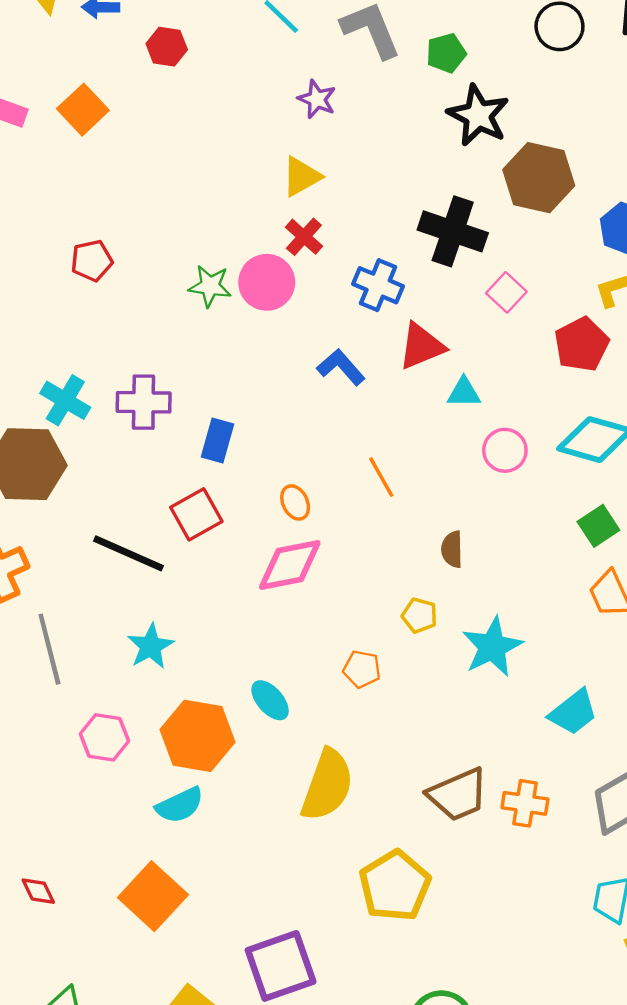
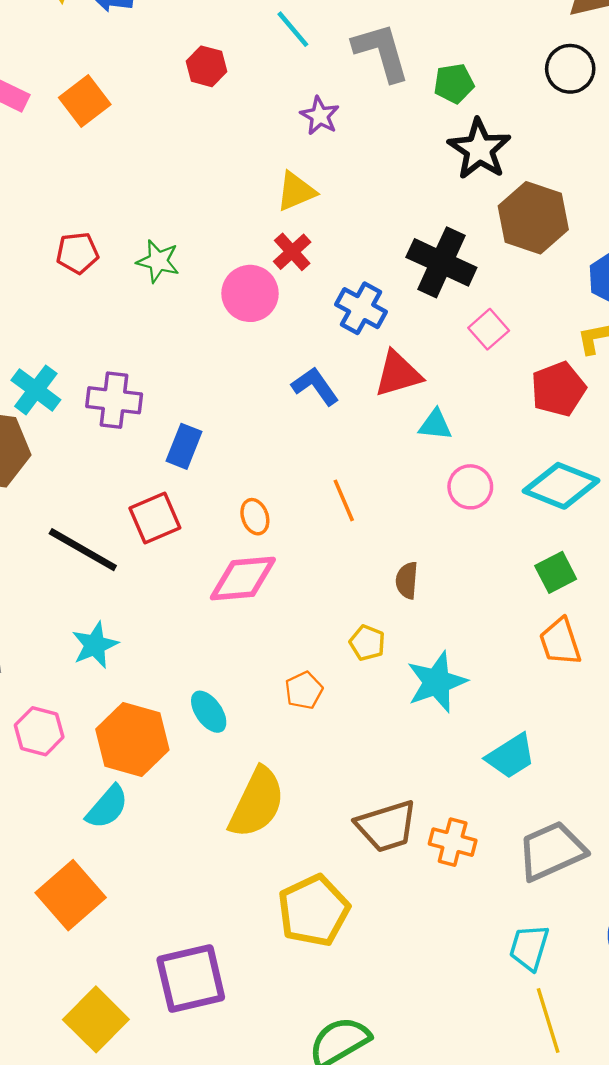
red hexagon: (167, 47) -> (207, 66), moved
green star: (210, 286) -> (158, 261), moved
orange pentagon: (362, 669) -> (304, 690), turned 30
cyan semicircle: (180, 805) -> (107, 807), turned -30

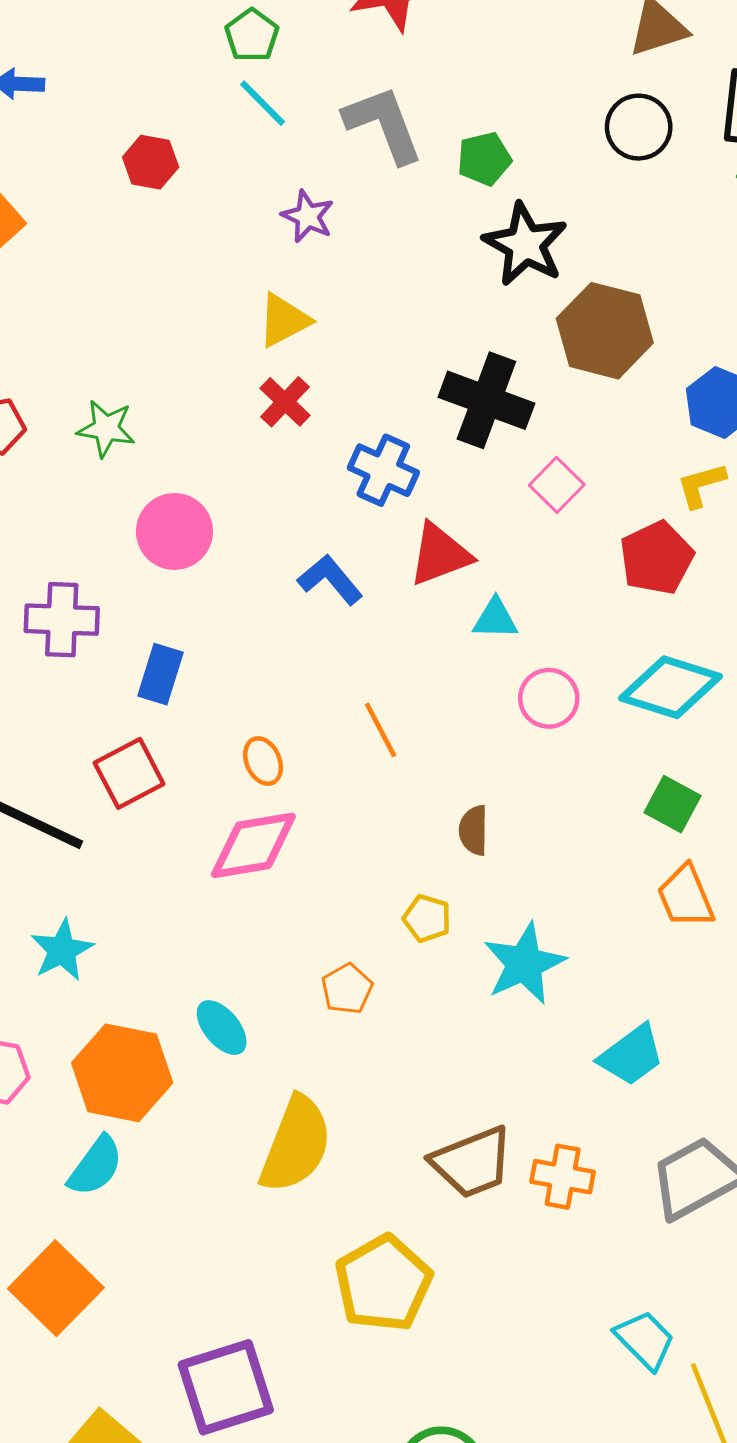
pink circle: (250, 293) -> (174, 532), moved
green square: (556, 572) -> (672, 804), turned -30
cyan trapezoid: (529, 947) -> (645, 1340), moved, turned 123

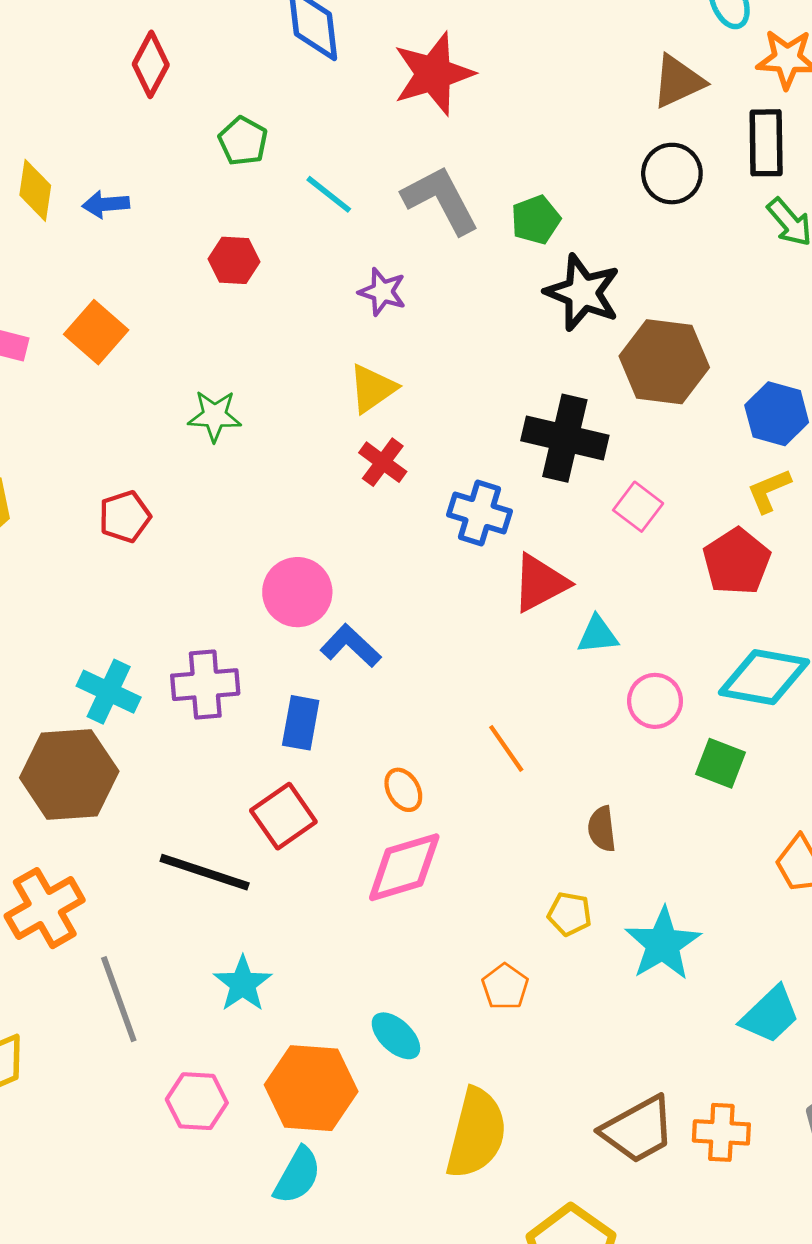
green pentagon: (252, 35) -> (243, 141), moved
green star: (106, 429) -> (215, 416), moved
blue L-shape: (330, 580) -> (351, 646), moved
green square: (672, 804) -> (721, 763), moved

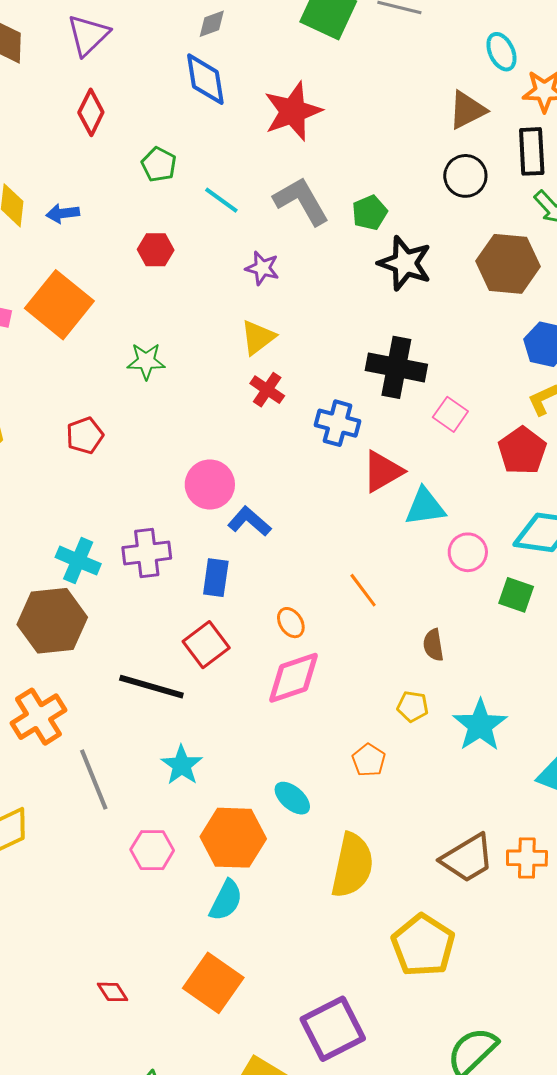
orange square: (96, 332) -> (59, 305), size x1.5
brown hexagon: (664, 362) -> (508, 264), moved
cyan triangle: (598, 635) -> (425, 507), size x1.4

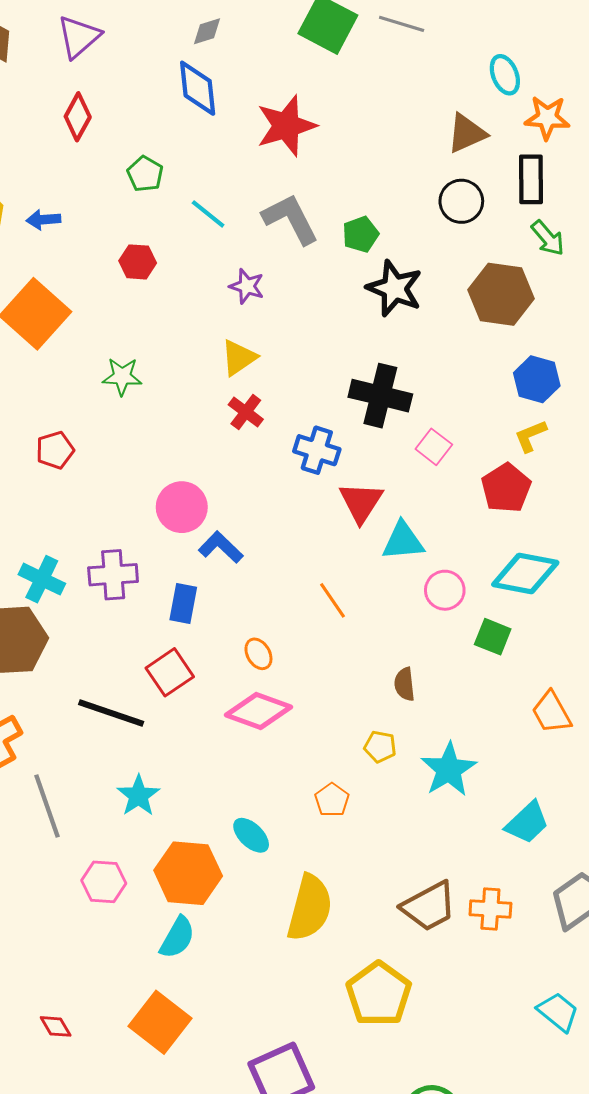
red triangle: (383, 471) -> (361, 502), turned -30
orange line: (363, 590) -> (333, 600), moved
pink diamond: (294, 678) -> (258, 711), turned 36

